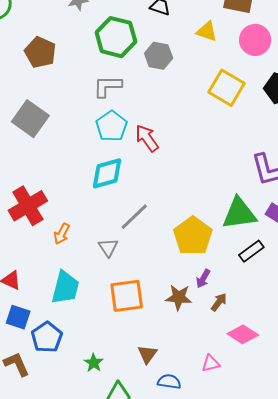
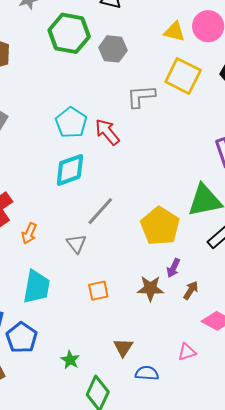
yellow triangle: (207, 31) -> (175, 32), moved
gray L-shape: (107, 86) -> (141, 96), moved
orange square: (127, 296) -> (98, 291), size x0.6

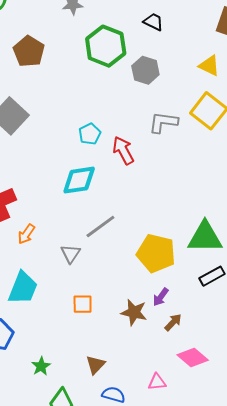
cyan pentagon: (71, 123) -> (90, 134), size x0.7
yellow pentagon: (160, 226) -> (156, 253), turned -30

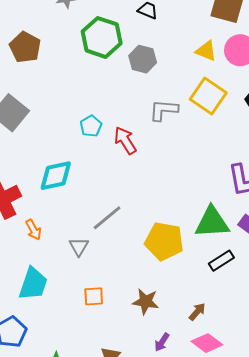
cyan diamond: (79, 180) -> (56, 176), moved
orange arrow: (26, 234) -> (33, 230), turned -60
purple arrow: (161, 297) -> (162, 342), moved
brown arrow: (173, 322) -> (197, 312), moved

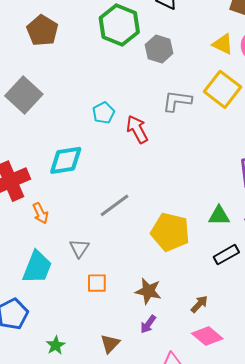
green triangle: (212, 222) -> (219, 216), size x0.6
gray triangle: (79, 247) -> (79, 248), moved
purple arrow: (162, 342) -> (148, 324), moved

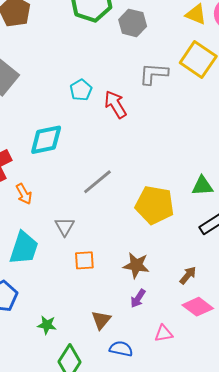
green star: (56, 345) -> (47, 325), turned -30

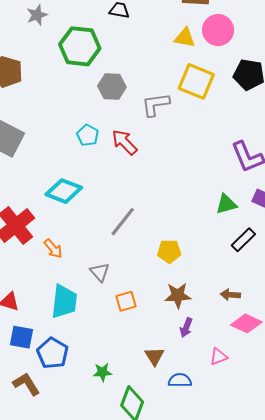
gray hexagon: (133, 23) -> (112, 87), moved
cyan diamond: (46, 140) -> (64, 191), turned 45
yellow pentagon: (155, 205) -> (169, 251), moved, size x0.6
brown arrow: (188, 275) -> (230, 295), turned -114

